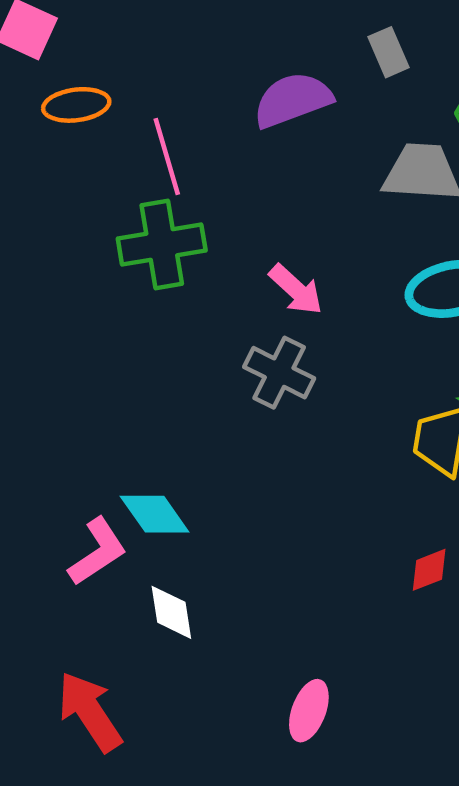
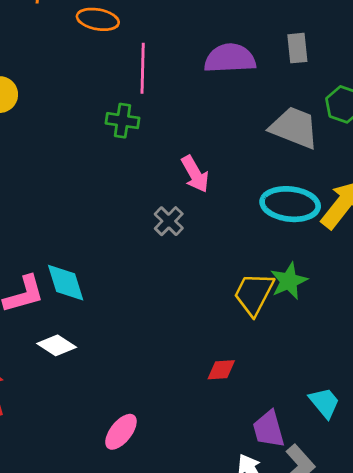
green cross: (162, 244) -> (122, 121), size x0.6
gray cross: (279, 373) -> (169, 221), size x0.7
white diamond: (171, 612) -> (57, 345), turned -66

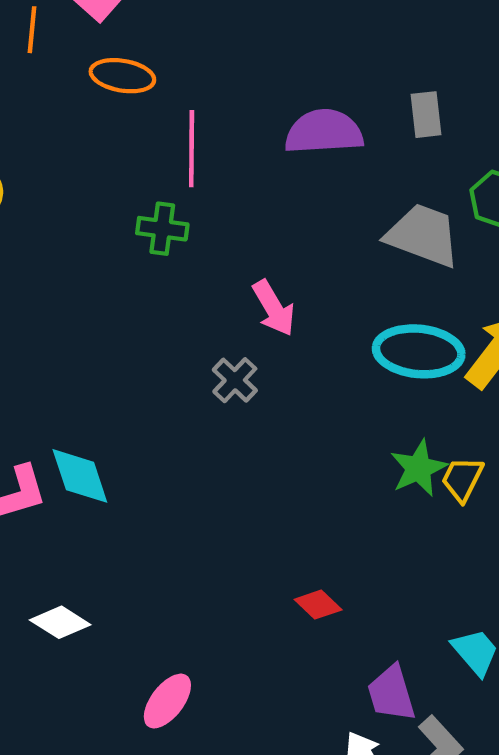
yellow trapezoid: (254, 294) -> (462, 479), moved, size x0.7
white diamond: (57, 345) -> (60, 622), moved
red diamond: (221, 370) -> (318, 605), turned 48

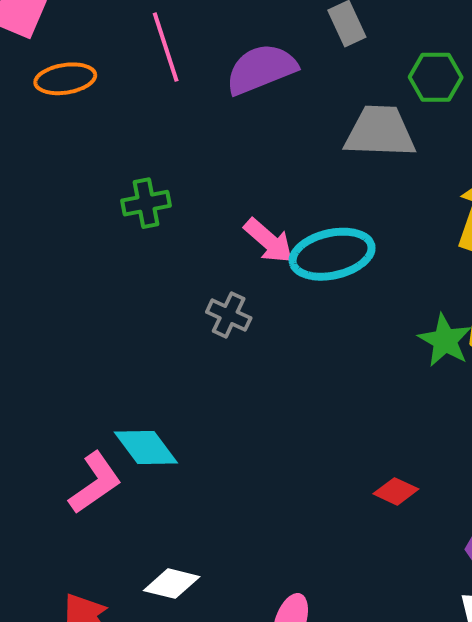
pink line: (192, 149) -> (166, 47), moved
cyan ellipse: (419, 351) -> (332, 254), moved
gray cross: (235, 380) -> (229, 315), moved

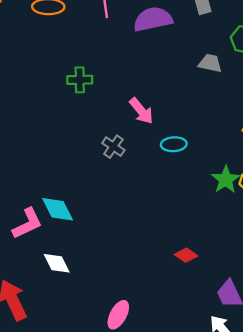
gray trapezoid: (380, 132) -> (210, 63), size x0.6
cyan ellipse: (332, 254) -> (174, 144), moved, size x0.6
white diamond: (172, 584) -> (57, 263), moved, turned 40

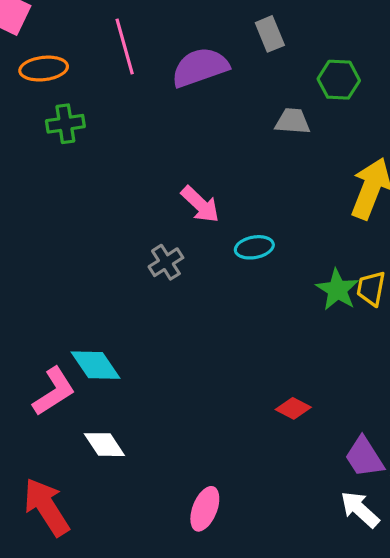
green cross: (80, 80) -> (65, 124), moved
gray cross: (113, 147) -> (166, 262), turned 30

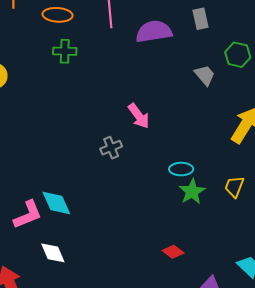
gray trapezoid: (293, 121) -> (205, 75), turned 35
cyan ellipse: (254, 247) -> (181, 169), moved
green star: (337, 290) -> (192, 192), moved

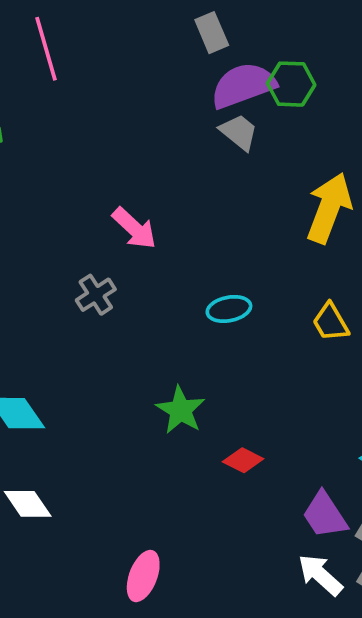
purple semicircle: (154, 32) -> (243, 85), moved
yellow trapezoid: (234, 187) -> (331, 322), turned -40
green star: (192, 192) -> (181, 410), moved

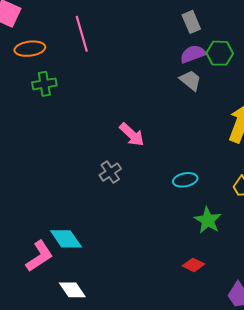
gray rectangle: (212, 33) -> (191, 22), moved
purple semicircle: (243, 85) -> (193, 54), size x0.7
green star: (181, 410) -> (208, 220), moved

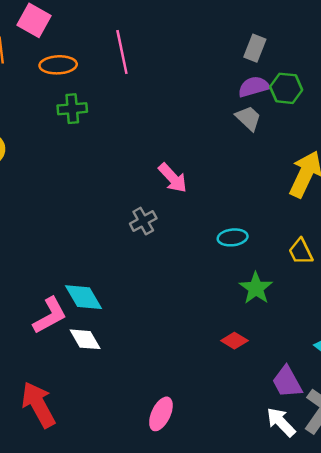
gray rectangle: (191, 22) -> (255, 48), turned 40
white diamond: (72, 290) -> (85, 339), moved

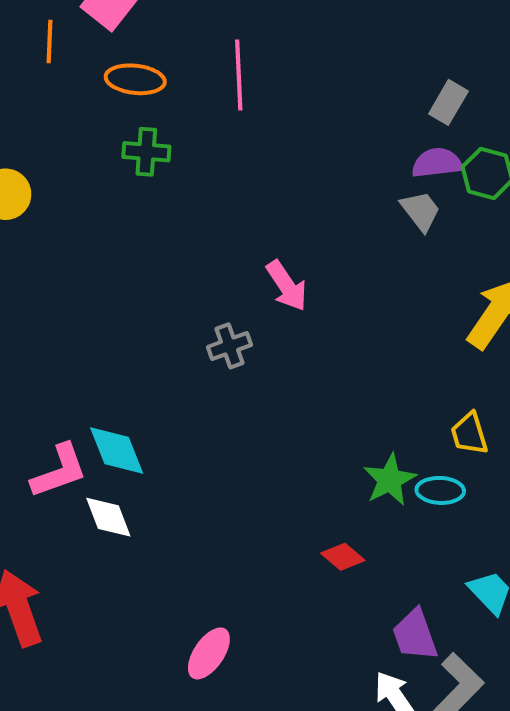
cyan ellipse: (233, 237) -> (440, 490), moved

